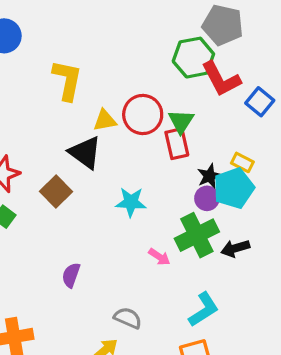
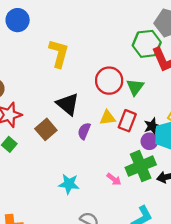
yellow triangle: (105, 120) -> (108, 118), moved
red rectangle: (177, 144) -> (127, 121), moved, turned 30
cyan star: (131, 202) -> (69, 184), moved
purple semicircle: (71, 275) -> (84, 131), moved

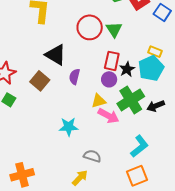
yellow triangle: (108, 118) -> (99, 101), moved
black star: (152, 126) -> (127, 69), moved
purple circle: (149, 141) -> (109, 79), moved
pink arrow: (114, 179) -> (108, 116), size x1.5

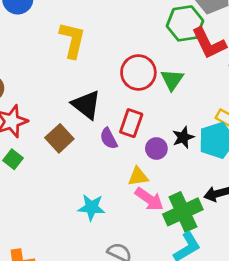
red rectangle: (112, 61) -> (131, 123), moved
purple semicircle: (74, 77) -> (109, 138), turned -49
green cross: (131, 100) -> (183, 212), moved

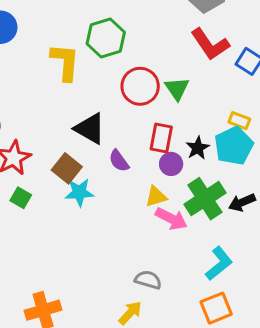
green hexagon: (185, 23) -> (106, 38), moved
red rectangle: (131, 123) -> (161, 138), moved
cyan star: (92, 207) -> (79, 192), moved
green cross: (183, 212) -> (205, 199), moved

